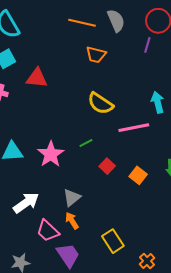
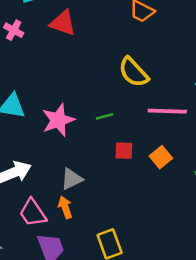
red square: (107, 166) -> (124, 151), turned 35
orange square: (138, 175) -> (161, 157), moved

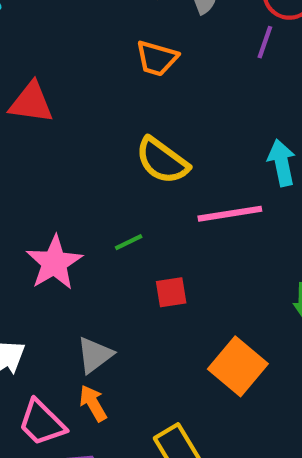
orange square: (161, 157) -> (238, 366), moved, size x1.5

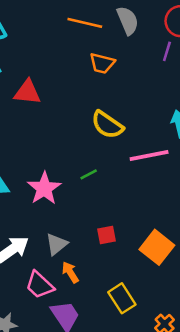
red square: (171, 292) -> (106, 235), moved
gray triangle: (95, 355) -> (57, 244), moved

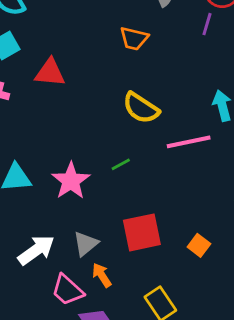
red square: (106, 235) -> (142, 232), size x1.8
orange square: (157, 247) -> (199, 245), size x0.6

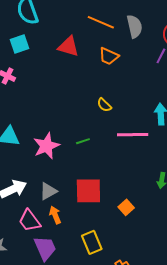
red triangle: (50, 73) -> (68, 46), moved
yellow semicircle: (141, 108) -> (104, 105), size x0.6

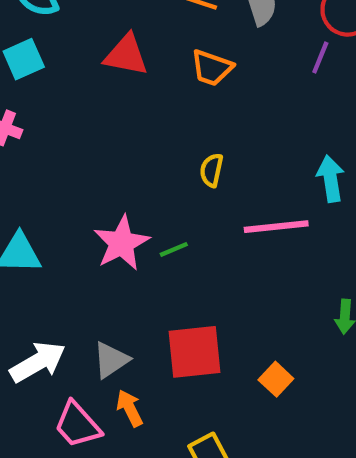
yellow semicircle: (104, 105) -> (212, 170), turned 63
pink star: (46, 146) -> (122, 243), moved

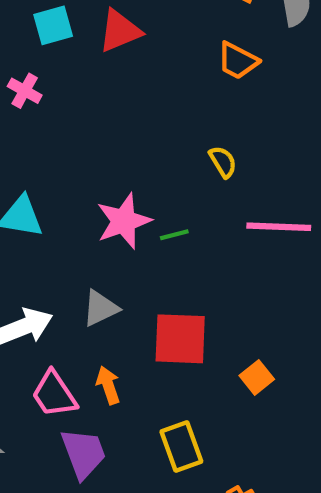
red triangle: (126, 55) -> (120, 31), moved, turned -42
yellow semicircle: (212, 170) -> (223, 162), turned 128
gray triangle: (111, 360) -> (100, 308), moved

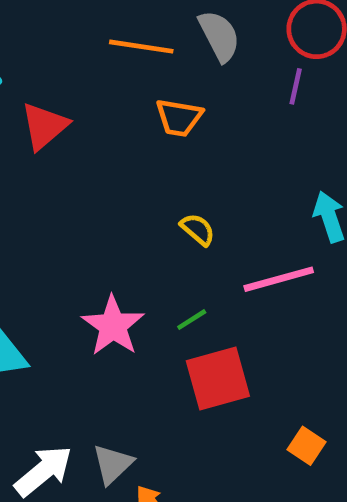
green line: (174, 235) -> (192, 320), moved
gray triangle: (100, 308) -> (113, 464), moved
red square: (180, 339) -> (218, 378), moved

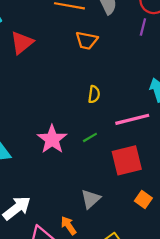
yellow semicircle: (198, 229) -> (94, 94), turned 56
red square: (218, 378) -> (127, 160), moved
gray triangle: (113, 464) -> (91, 199), moved

